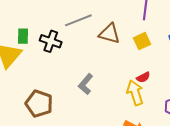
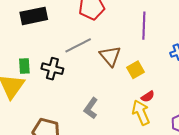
brown triangle: (109, 34) -> (110, 56), turned 40
yellow square: (142, 41) -> (135, 70), moved

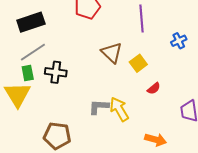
gray line: (78, 45) -> (33, 52), moved
gray L-shape: (91, 108) -> (99, 107), turned 65
yellow arrow: (141, 113) -> (119, 109), moved

